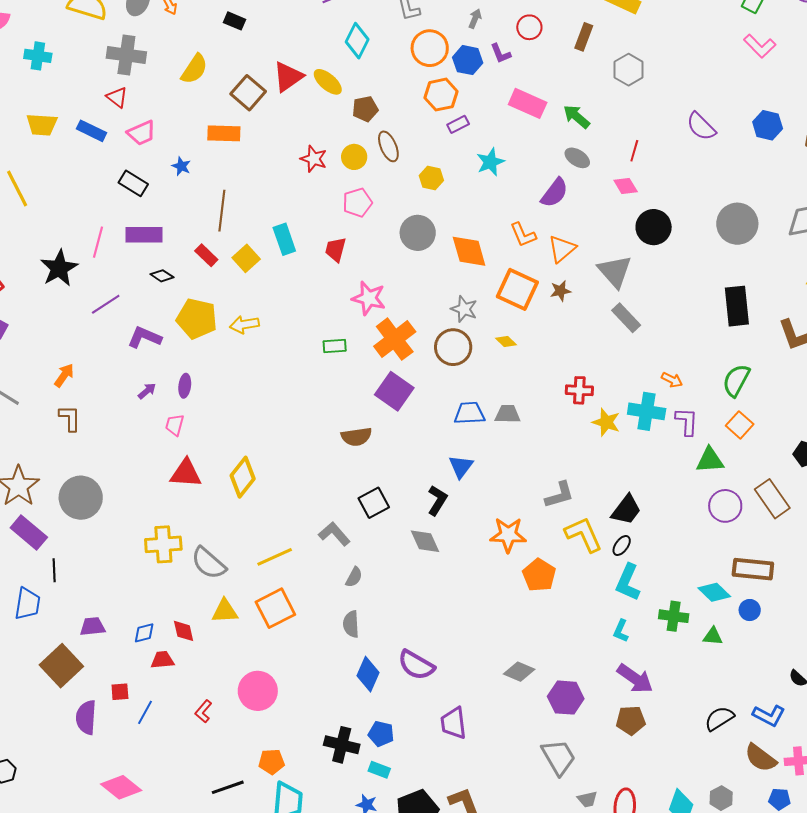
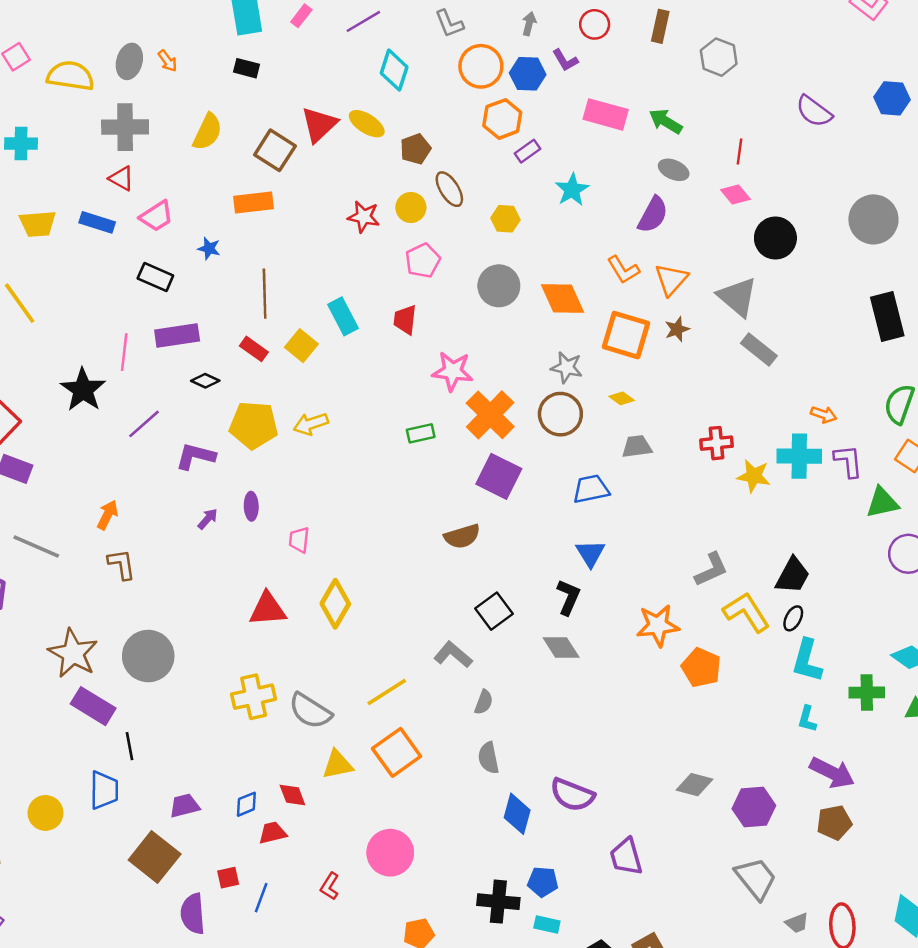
gray trapezoid: (508, 414) -> (637, 447), moved
pink trapezoid: (175, 425) -> (299, 540), moved

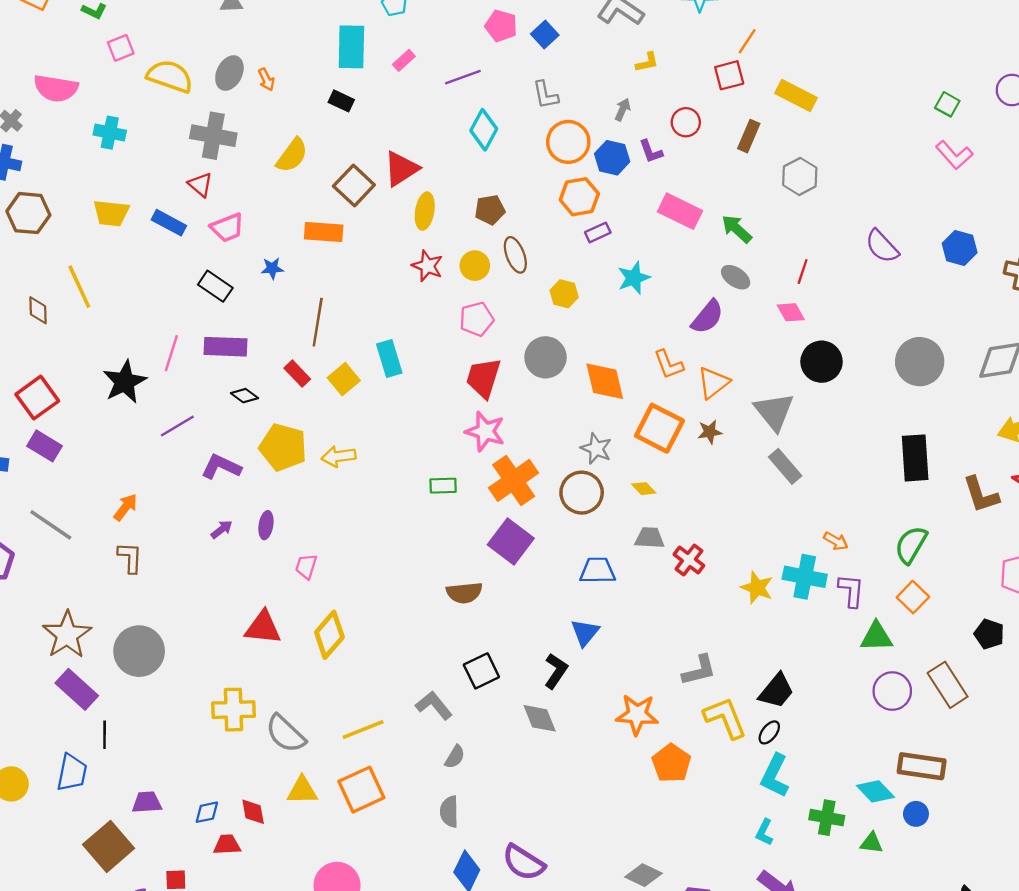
yellow ellipse: (367, 124) -> (425, 211), moved, turned 56
blue star: (209, 248) -> (272, 268), turned -30
red trapezoid: (405, 320) -> (483, 378), moved, size x1.4
red cross: (716, 443) -> (689, 560), moved, turned 32

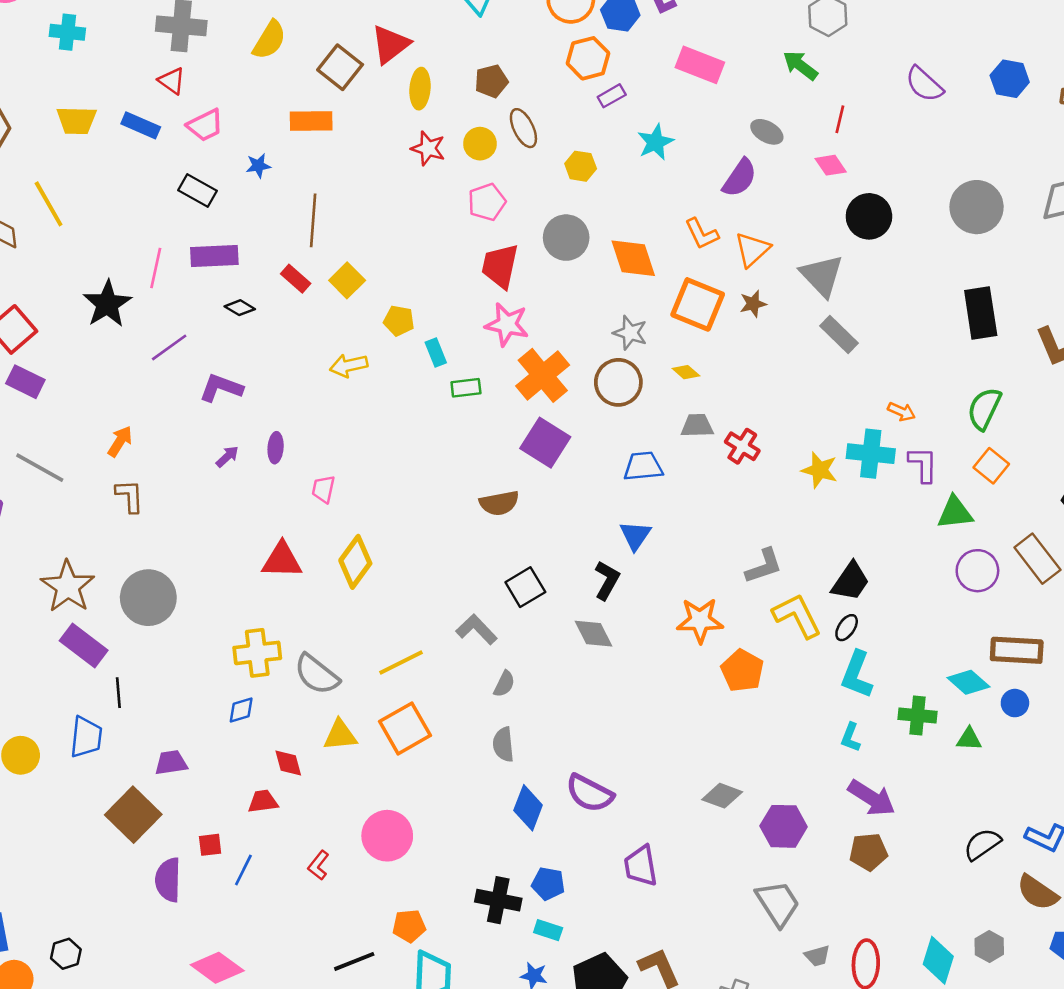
green arrow: (737, 229) -> (800, 65), moved
cyan rectangle: (389, 358) -> (436, 353), moved, size x0.7
yellow pentagon: (283, 447) -> (399, 321), moved, size x0.6
blue diamond: (207, 812) -> (241, 710), moved

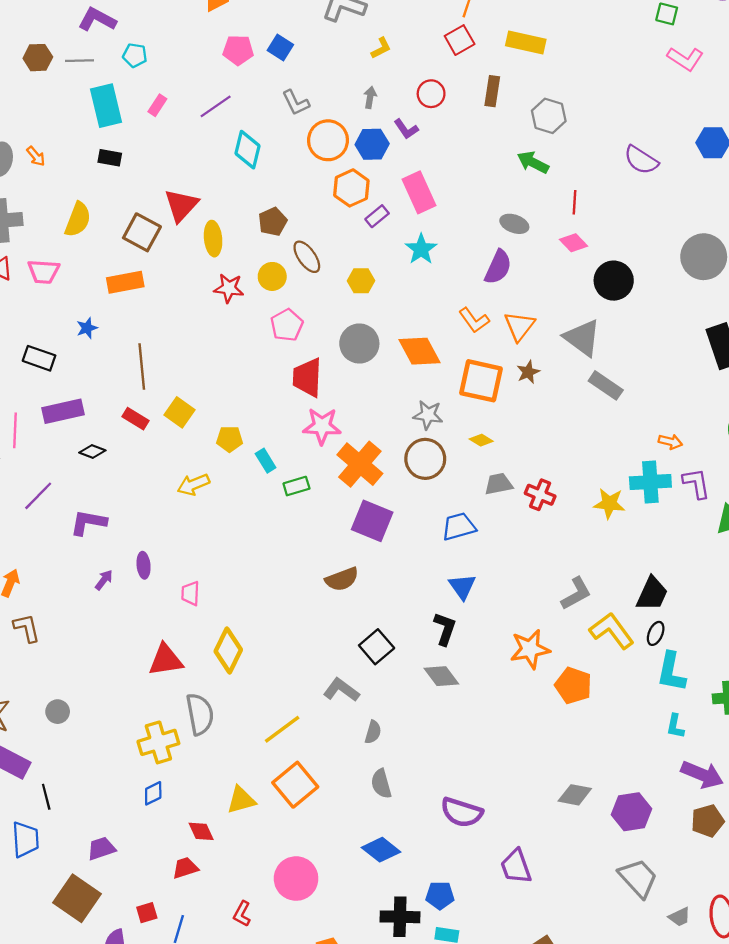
pink rectangle: (700, 65) -> (419, 192), moved, turned 54
pink trapezoid: (205, 125) -> (44, 272), moved, turned 40
gray circle: (148, 598) -> (58, 712), size x0.5
gray semicircle: (317, 674) -> (200, 714), moved, turned -129
blue diamond: (528, 808) -> (381, 850), moved, turned -63

